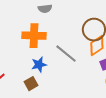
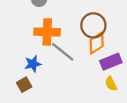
orange cross: (34, 36) -> (47, 32), moved

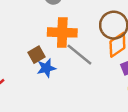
brown square: (24, 85) -> (37, 55), moved

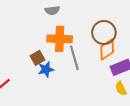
gray line: (79, 55) -> (74, 58), turned 35

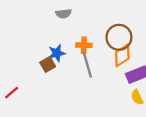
orange cross: (60, 39) -> (84, 45), moved, size x0.6
blue star: (46, 69) -> (57, 53), moved

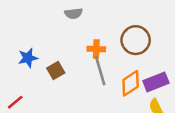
blue star: (57, 53) -> (28, 58), moved
orange diamond: (122, 55) -> (131, 83), moved

